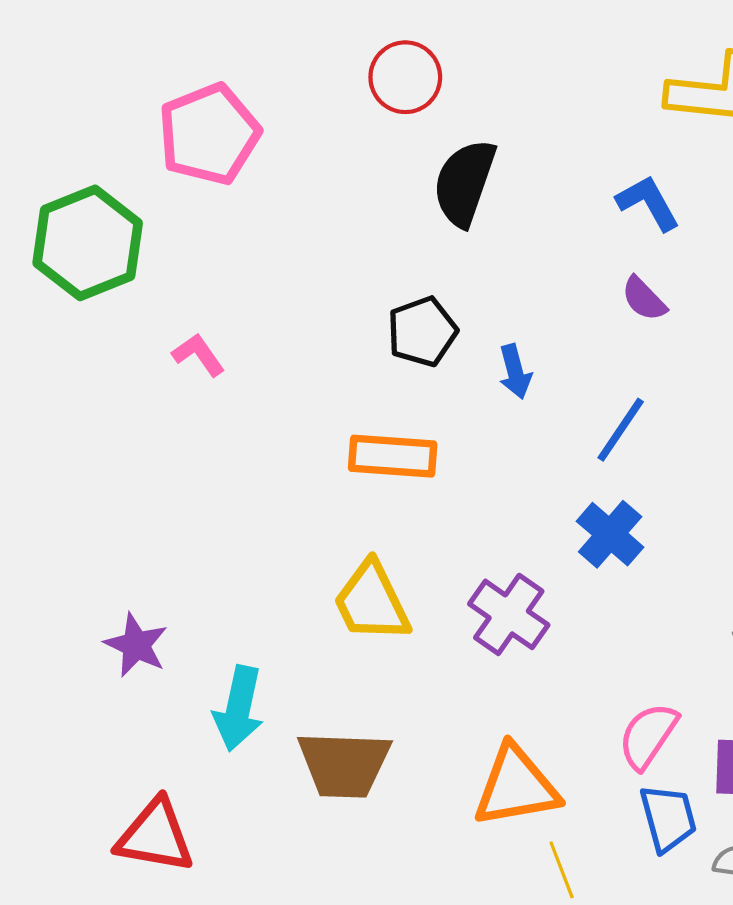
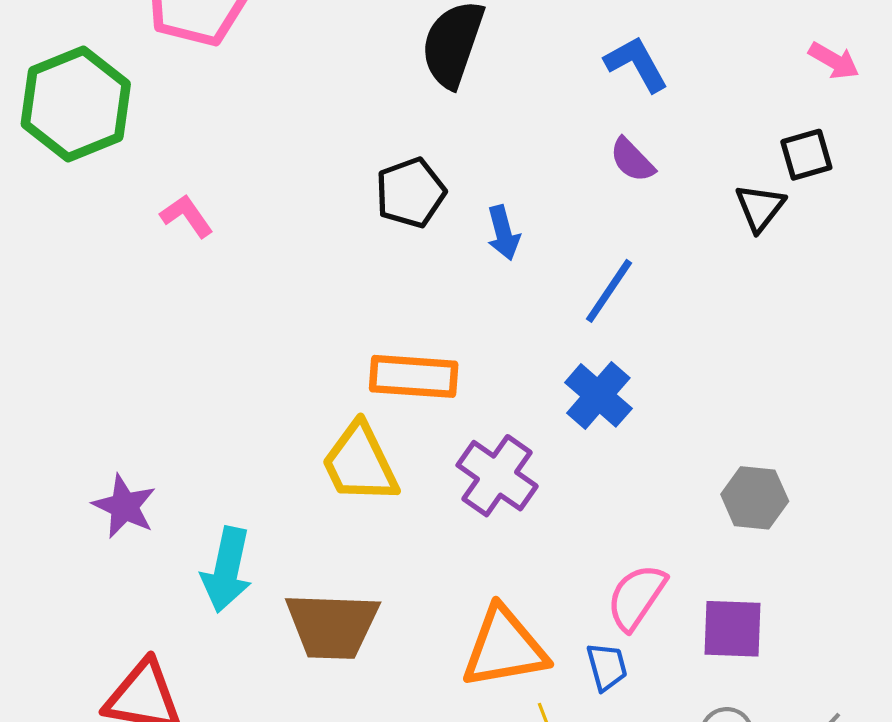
orange rectangle: (393, 456) -> (414, 376), moved
blue trapezoid: (668, 818) -> (607, 667), moved, size x0.7

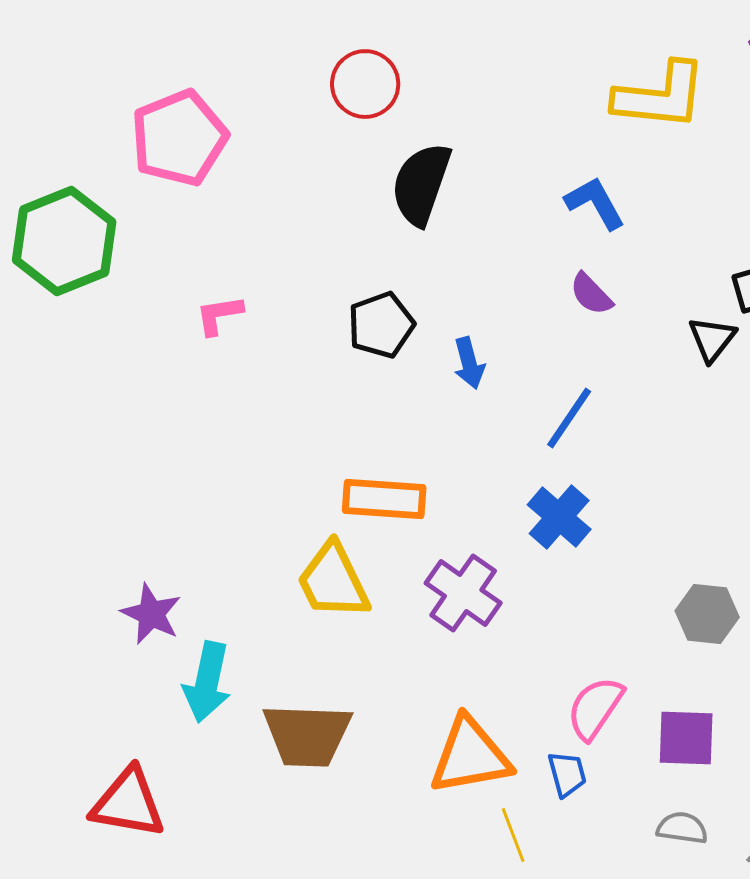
pink L-shape: (187, 216) -> (219, 315), moved, turned -64
purple star: (124, 506) -> (151, 614), moved

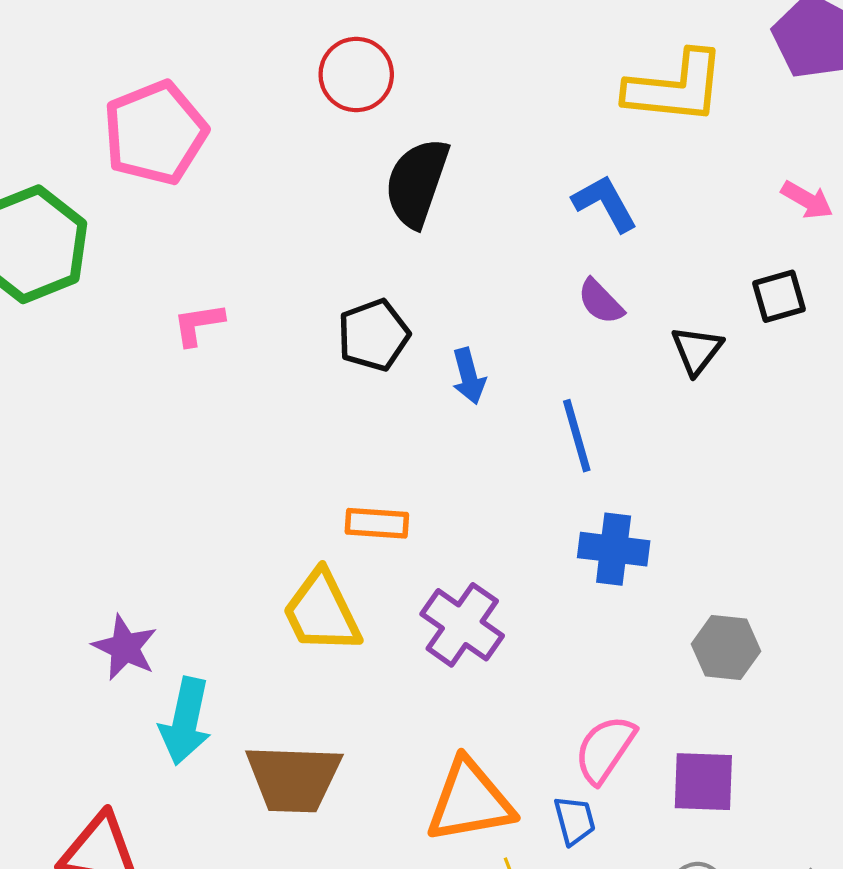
black triangle: (712, 339) -> (697, 350), moved
blue line: (569, 418) -> (577, 436), turned -50
orange rectangle: (384, 499) -> (377, 523), size x0.7
blue cross: (559, 517) -> (614, 549), moved, turned -34

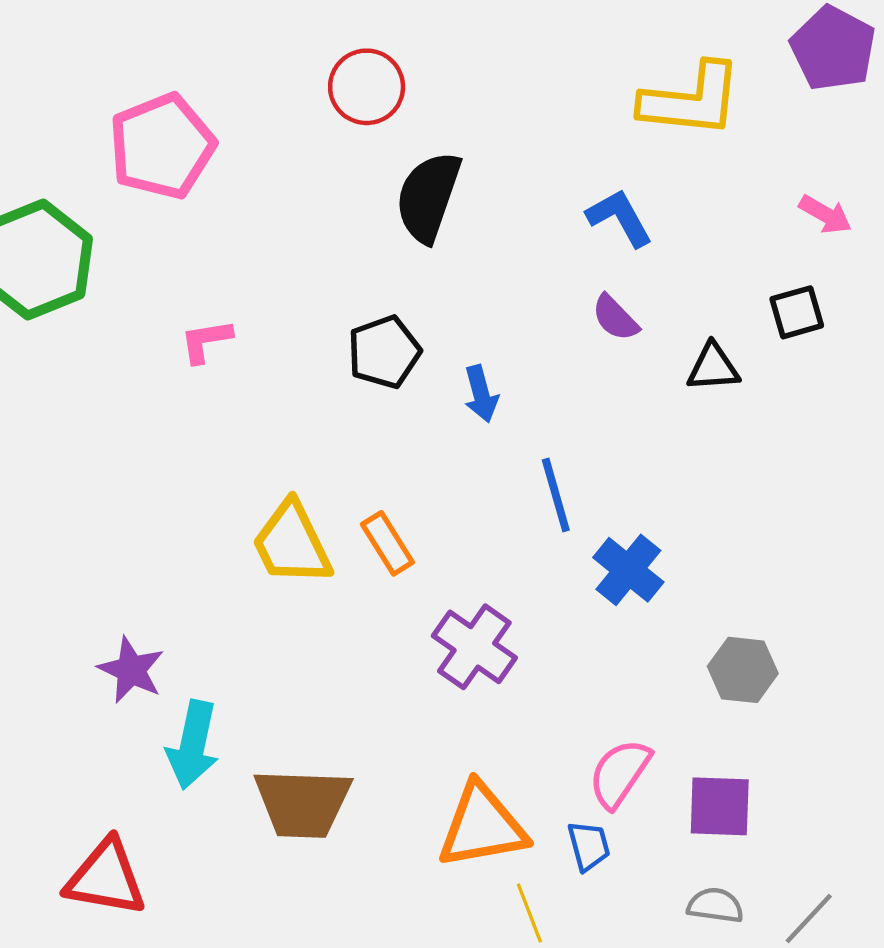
black triangle: (697, 350) -> (713, 367), turned 48
blue line: (577, 436) -> (556, 495), moved
orange rectangle: (377, 523) -> (387, 543), turned 54
blue cross: (614, 549) -> (628, 570), turned 32
yellow trapezoid: (322, 612) -> (292, 543), moved

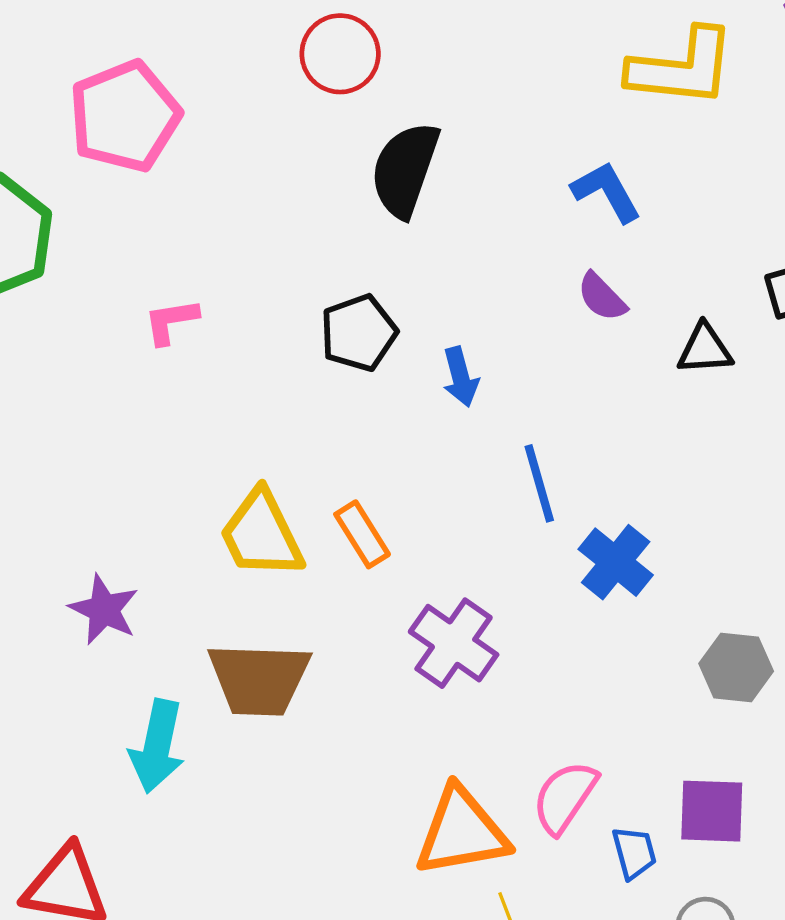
purple star: (131, 670) -> (104, 610), moved
pink semicircle: (620, 773) -> (565, 797), moved
brown trapezoid: (303, 803) -> (259, 679), moved
blue trapezoid: (589, 846) -> (634, 853), moved

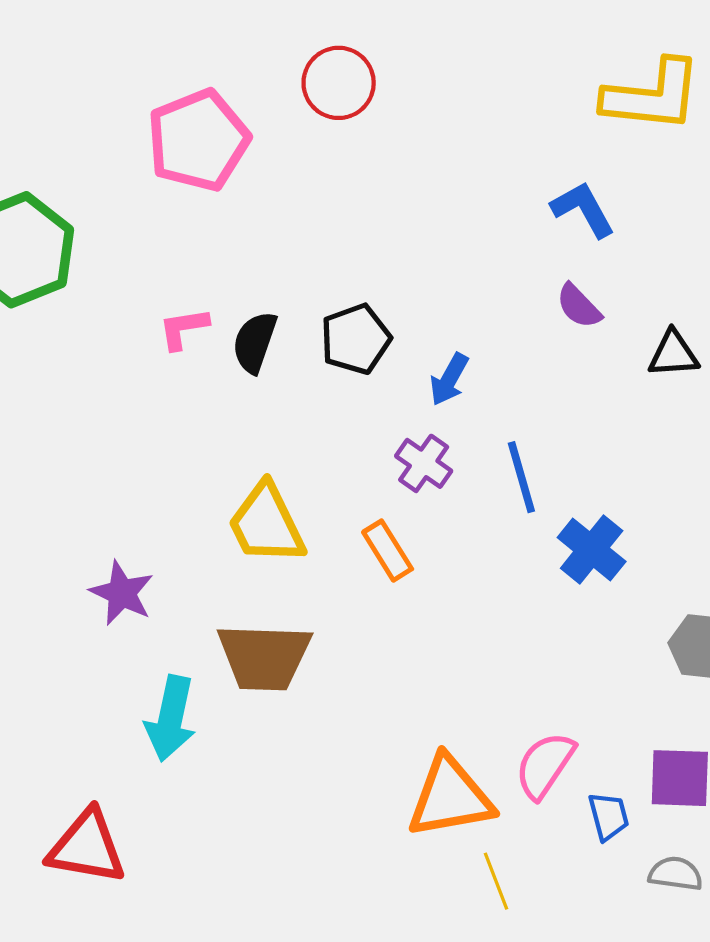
pink pentagon: (125, 116) -> (198, 140), moved
black semicircle: (405, 170) -> (255, 342), moved, size x0.7
blue arrow: (461, 377) -> (449, 379), turned 44
orange rectangle: (362, 534) -> (388, 551), moved
purple cross: (454, 643) -> (424, 463), moved, size x0.7

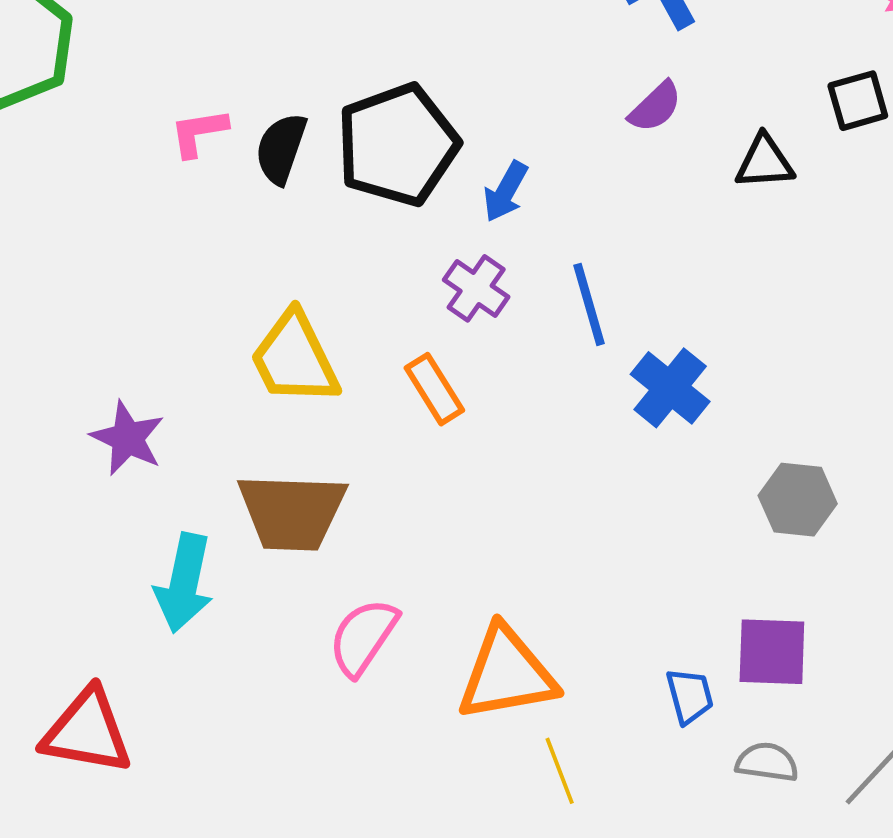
purple semicircle: (579, 306) -> (655, 107), turned -90
black pentagon: (356, 339) -> (398, 145), size x1.5
pink semicircle: (545, 765) -> (363, 637), moved

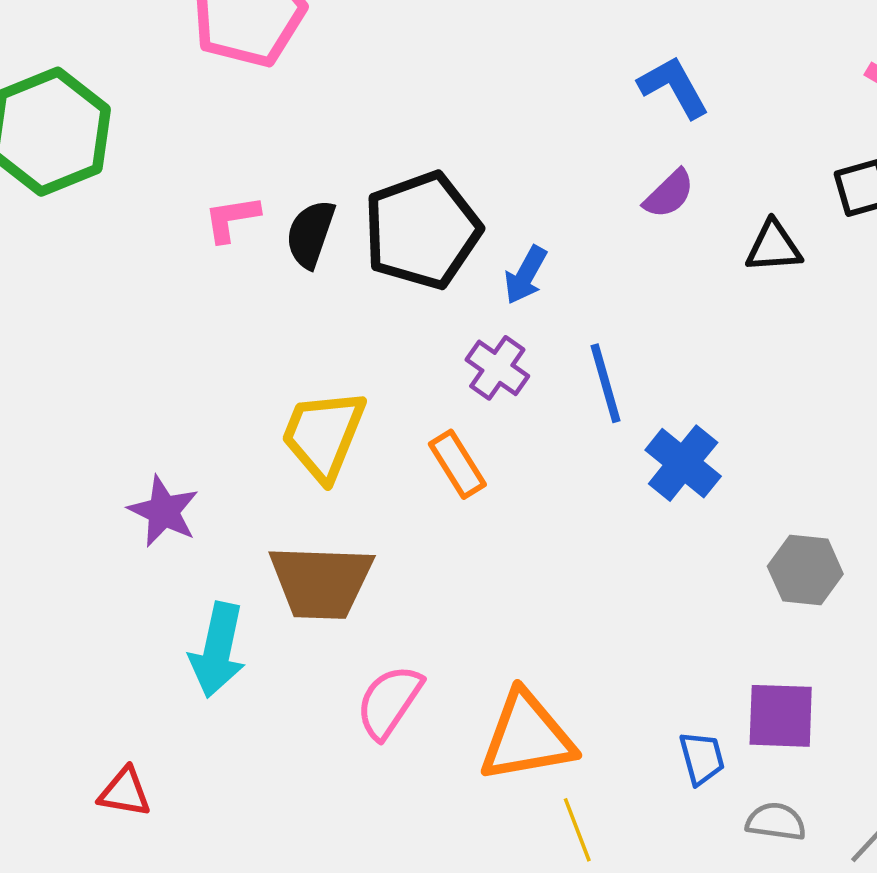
yellow trapezoid: (294, 358) -> (323, 435), turned 48
red triangle: (87, 732) -> (125, 792), size x0.6

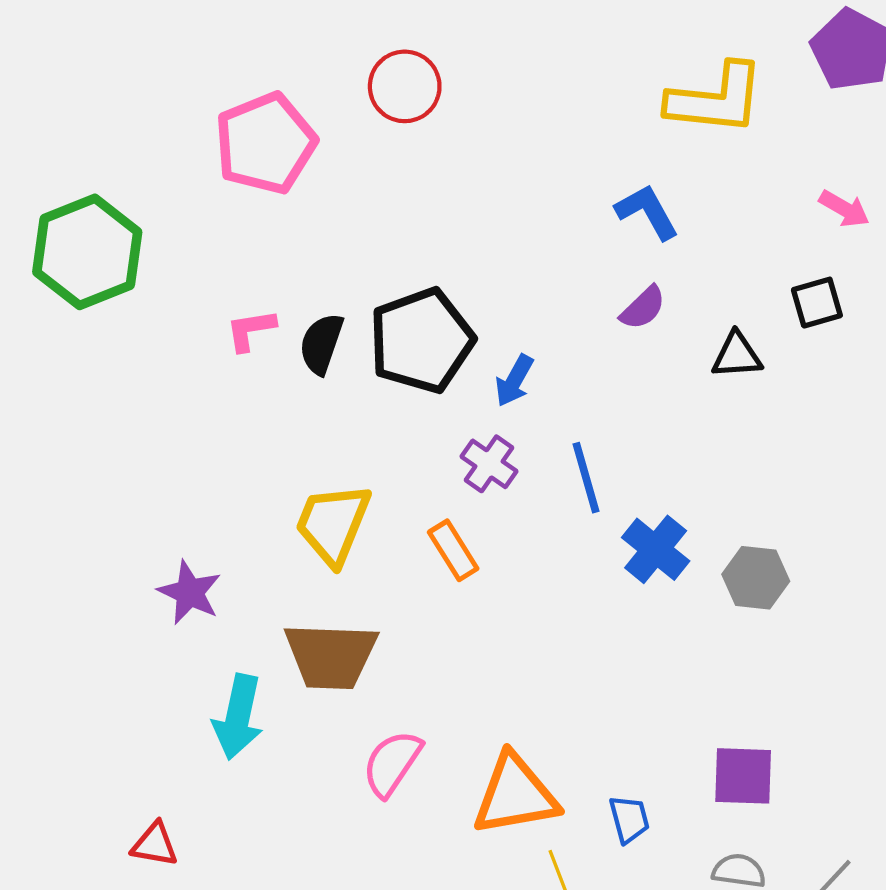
gray hexagon: (805, 570) -> (756, 578), moved
blue trapezoid: (702, 758) -> (629, 819), moved

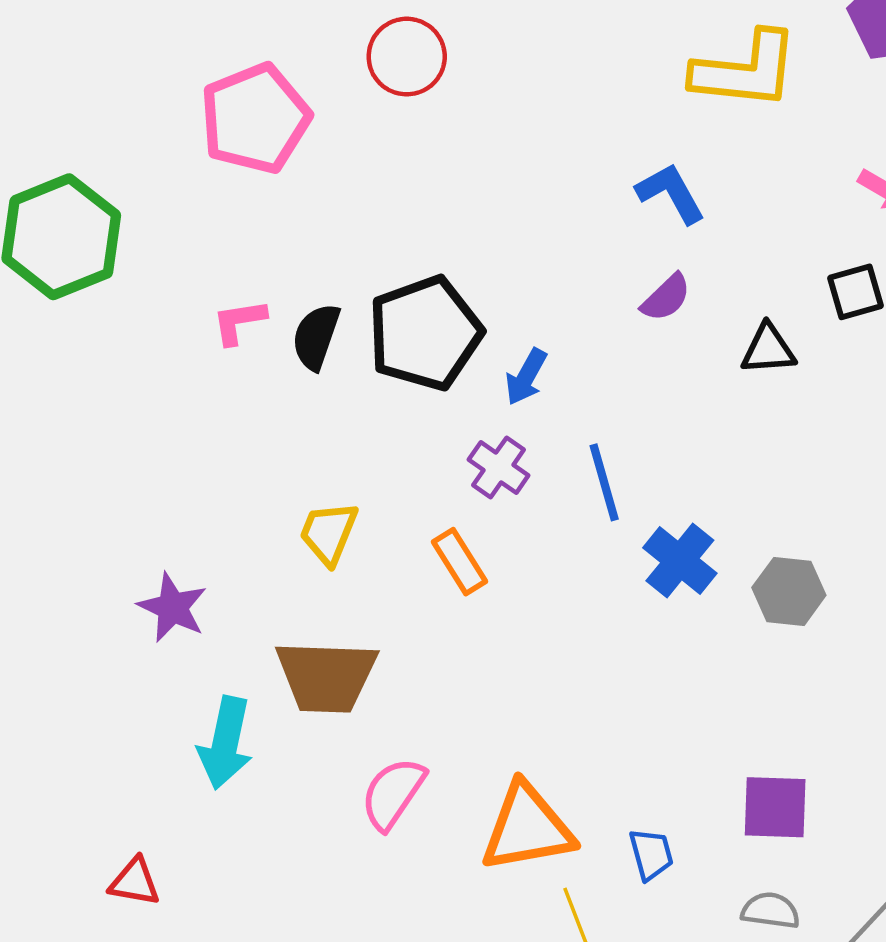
yellow trapezoid: (333, 524) -> (329, 533), size x0.7

